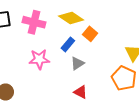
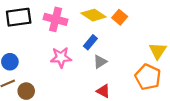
orange square: (90, 34) -> (120, 17), moved

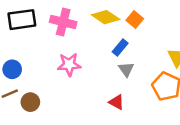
blue rectangle: (90, 42) -> (120, 47), moved
gray triangle: (100, 62) -> (126, 69), moved, turned -32

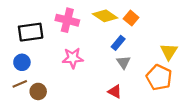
black rectangle: (22, 20) -> (31, 32), moved

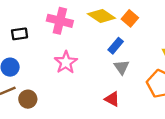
black rectangle: (31, 32) -> (20, 34), size x0.6
pink star: (73, 58) -> (66, 62), turned -30

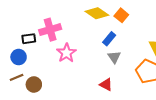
pink cross: (60, 21) -> (50, 30), moved, turned -30
black rectangle: (20, 34) -> (29, 39), moved

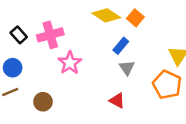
black rectangle: (29, 39) -> (19, 35), moved, turned 56
brown circle: (34, 85) -> (43, 102), moved

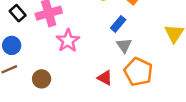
orange pentagon: (167, 85) -> (138, 72), moved
red triangle: (117, 101) -> (105, 78), moved

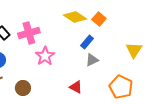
gray triangle: (124, 45) -> (92, 60), turned 40
orange pentagon: (138, 72) -> (121, 87), moved

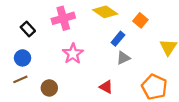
orange square: (99, 19) -> (140, 20), moved
pink cross: (29, 33) -> (63, 18), moved

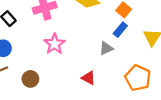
blue rectangle: (118, 39) -> (120, 30), moved

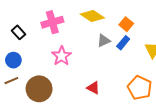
gray triangle: (106, 48) -> (104, 41), moved
brown circle: (30, 79) -> (39, 89), size x1.6

